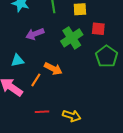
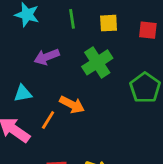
red square: (98, 29) -> (148, 30), moved

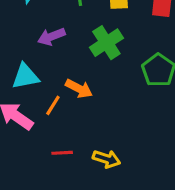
cyan triangle: (23, 93) -> (25, 76), size x1.4

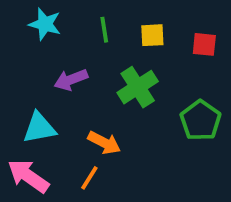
orange line: (53, 105) -> (89, 178), moved

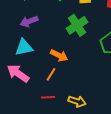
purple arrow: (71, 80) -> (29, 21), moved

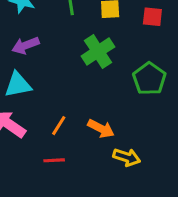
orange arrow: (59, 55) -> (101, 129), moved
yellow arrow: (77, 101) -> (127, 157), moved

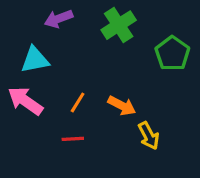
purple arrow: (25, 45) -> (59, 19), moved
yellow arrow: (127, 157) -> (149, 136), turned 44

